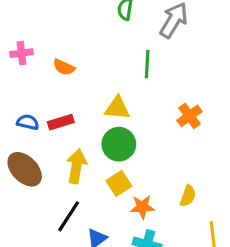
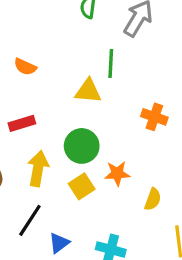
yellow triangle: (117, 108) -> (88, 91), moved
orange cross: (189, 116) -> (154, 117), turned -35
orange star: (142, 207) -> (117, 173), moved

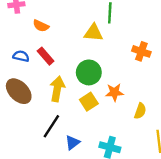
orange semicircle: (25, 67) -> (41, 26), moved
red rectangle: (22, 123) -> (46, 56), turned 66

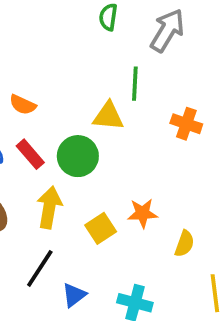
orange cross: (141, 51) -> (186, 124), moved
green circle: (89, 72) -> (78, 156), moved

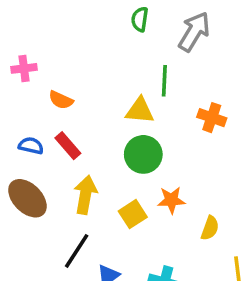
green circle: (78, 156) -> (143, 154), moved

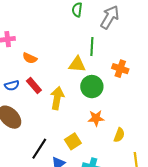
blue semicircle: (31, 146) -> (12, 85), turned 152
green circle: (143, 154) -> (92, 87), moved
yellow arrow: (85, 195) -> (57, 98), moved
yellow square: (133, 214) -> (73, 141), moved

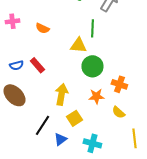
orange semicircle: (30, 58) -> (42, 28), moved
orange cross: (120, 69) -> (119, 84), moved
yellow arrow: (57, 98) -> (61, 94), moved
yellow semicircle: (119, 135) -> (118, 112), turned 112

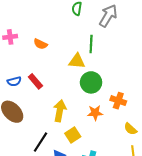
yellow semicircle: (118, 112) -> (130, 129), moved

